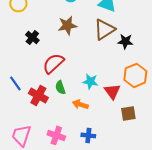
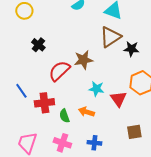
brown star: (67, 25) -> (83, 60), moved
green semicircle: (60, 87) -> (64, 116), moved
red cross: (38, 95) -> (44, 103), turned -36
brown square: (128, 113) -> (134, 132), moved

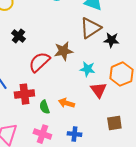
cyan star: (96, 89) -> (87, 69), moved

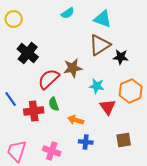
black cross: (18, 36) -> (28, 53), size x1.5
green semicircle: (44, 107) -> (54, 104), moved
blue cross: (74, 134) -> (86, 142), moved

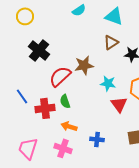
brown triangle: (100, 45) -> (111, 42), size x0.7
orange arrow: (76, 120) -> (69, 126), moved

